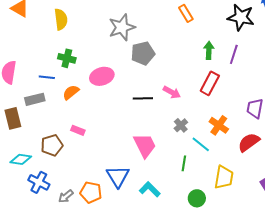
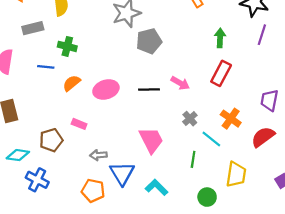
purple line: (234, 54) -> (262, 35), moved
pink ellipse: (102, 76) -> (106, 89), moved
gray rectangle: (35, 99) -> (33, 28), moved
gray arrow: (66, 196) -> (98, 155), moved, turned 35

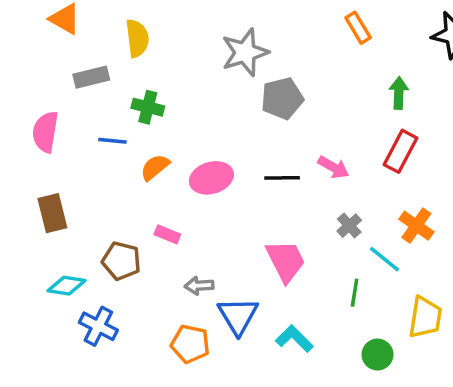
brown pentagon: (51, 140) -> (121, 261), turned 30

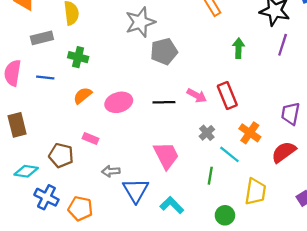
blue line: (112, 141) -> (45, 77), moved
red rectangle: (400, 151) -> (227, 96), moved, turned -50
orange pentagon: (190, 344) -> (80, 209), moved

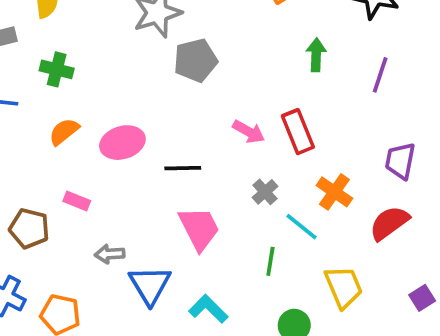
purple line: (283, 45) -> (380, 75), moved
black line: (164, 102) -> (183, 168), moved
yellow trapezoid: (255, 192) -> (344, 287), turned -32

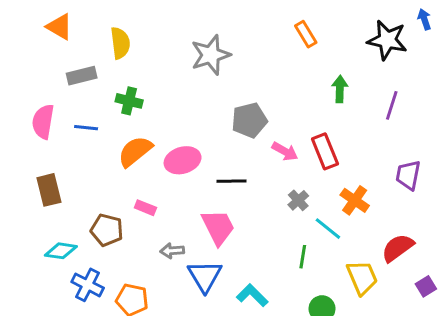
gray pentagon: (196, 60) -> (249, 120), moved
orange semicircle: (64, 132) -> (135, 151), size x1.4
red semicircle: (389, 223) -> (398, 248), moved
pink trapezoid: (199, 228) -> (218, 227), moved

